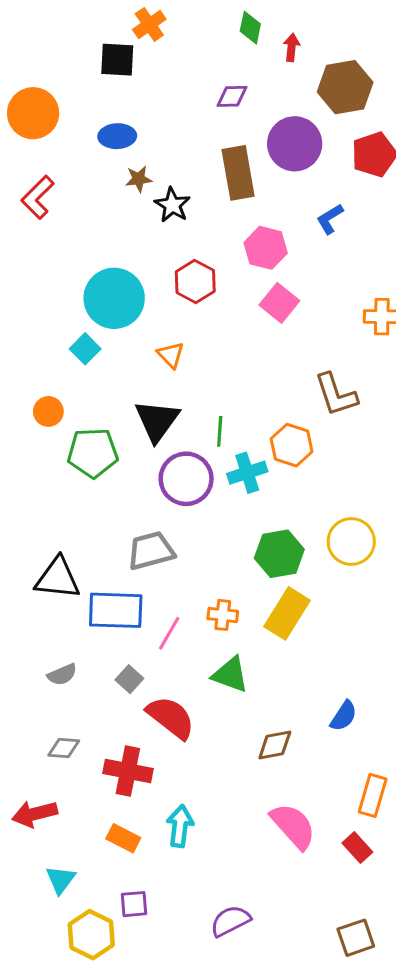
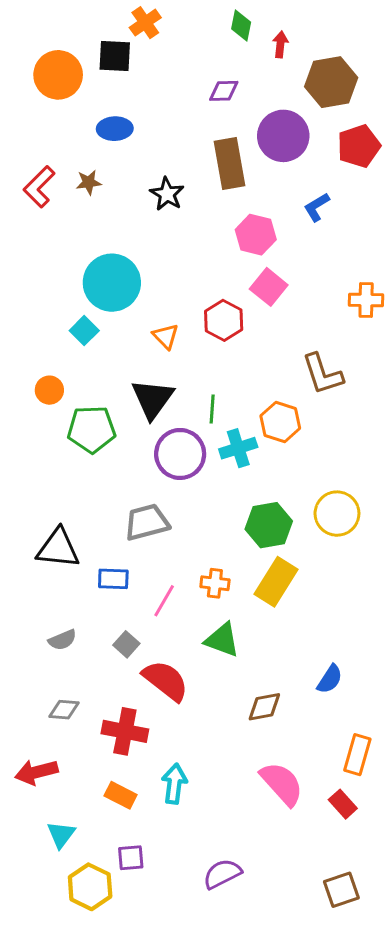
orange circle: (33, 113) -> (58, 75), moved
brown star: (139, 179) -> (89, 182), moved
red hexagon: (195, 281) -> (224, 320), moved
blue rectangle: (116, 610) -> (113, 579), size x0.6

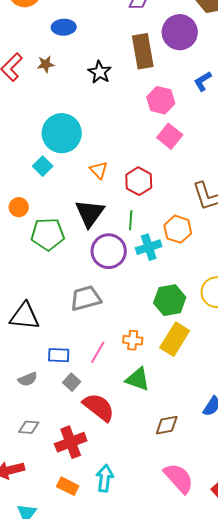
red hexagon: (224, 320) -> (139, 181), moved
blue rectangle: (113, 579) -> (59, 355), moved
red cross: (125, 731) -> (71, 442), turned -32

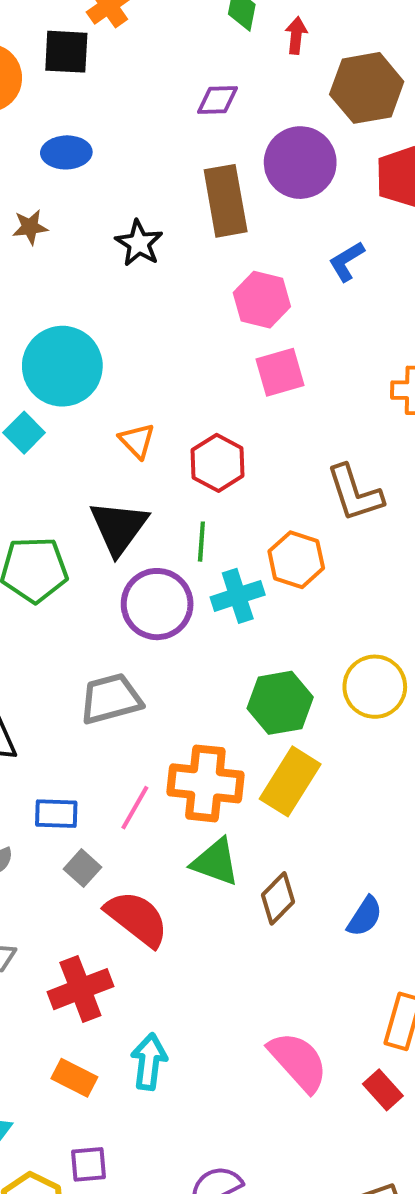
pink square: (170, 136) -> (280, 372), turned 35
orange cross: (133, 340) -> (205, 783), size x1.8
brown diamond: (167, 425) -> (278, 898), moved, turned -35

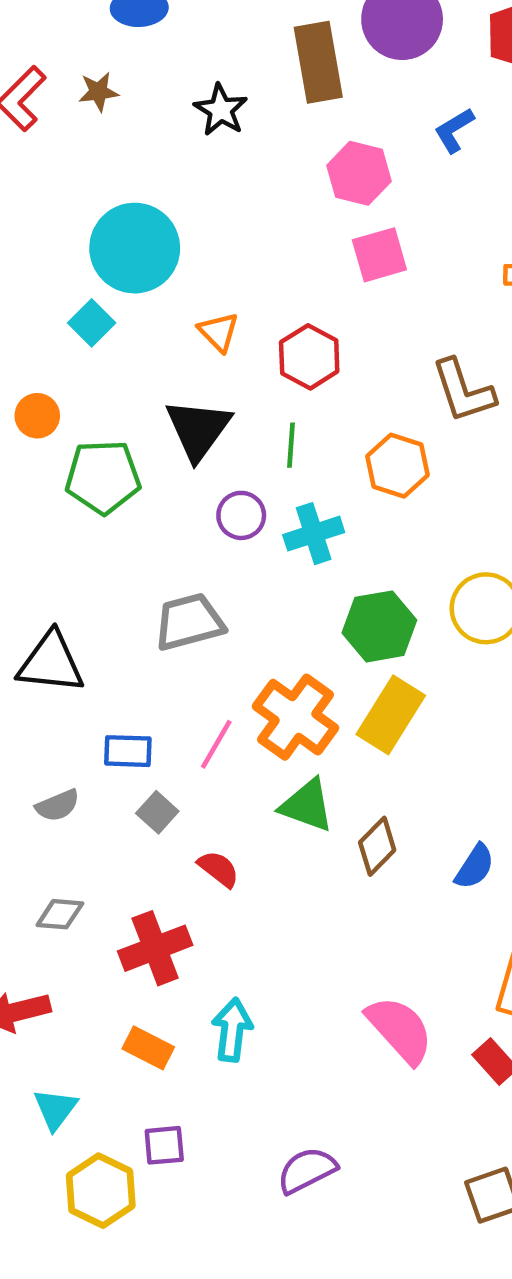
cyan cross: (238, 596) -> (314, 534), moved
purple circle: (157, 604) -> (241, 515), size x0.6
orange cross: (205, 783) -> (296, 717), turned 30
red semicircle: (137, 918) -> (219, 869), size x0.6

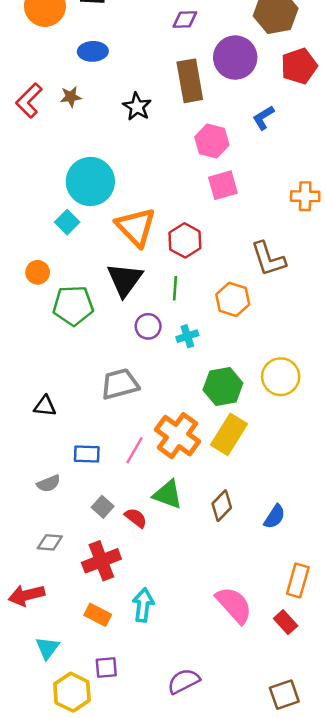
orange triangle: (219, 332) -> (136, 227), size x1.8
cyan cross: (314, 534) -> (187, 336), size x0.7
black triangle: (51, 663) -> (45, 406), size x0.6
green triangle: (307, 805) -> (168, 495), moved
gray square: (157, 812) -> (103, 507), moved

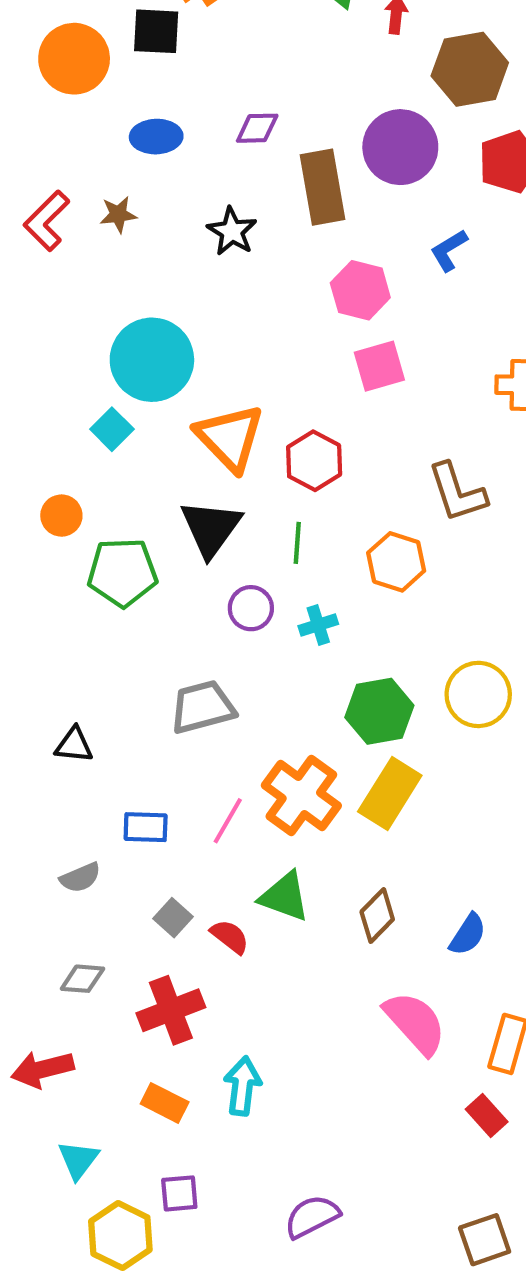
purple diamond: (185, 19) -> (257, 128), moved
pink semicircle: (234, 605) -> (415, 1023), moved

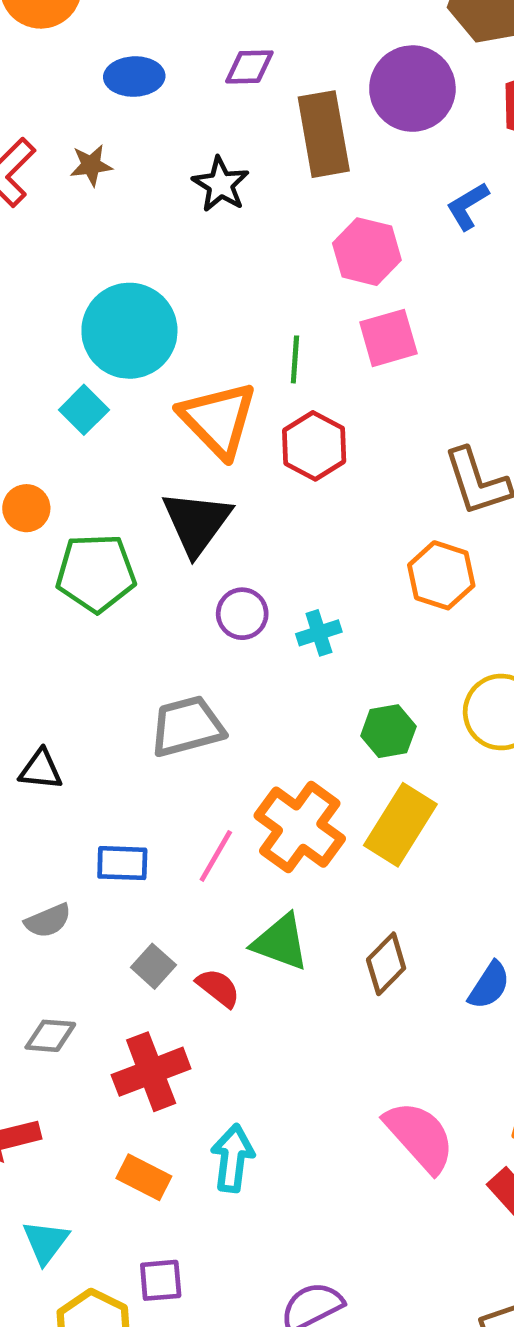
green line: (297, 543) -> (295, 359), moved
orange hexagon: (396, 562) -> (441, 575), moved
green hexagon: (379, 711) -> (388, 731), size x0.7
pink semicircle: (415, 1023) -> (420, 1136), moved

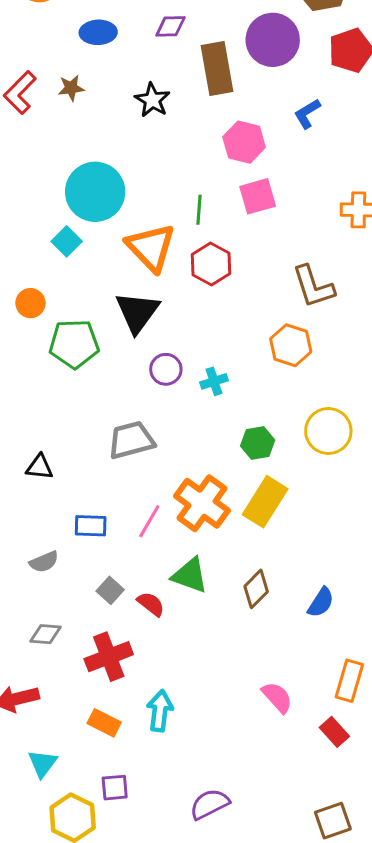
pink semicircle: (420, 1136) -> (277, 697), size x0.7

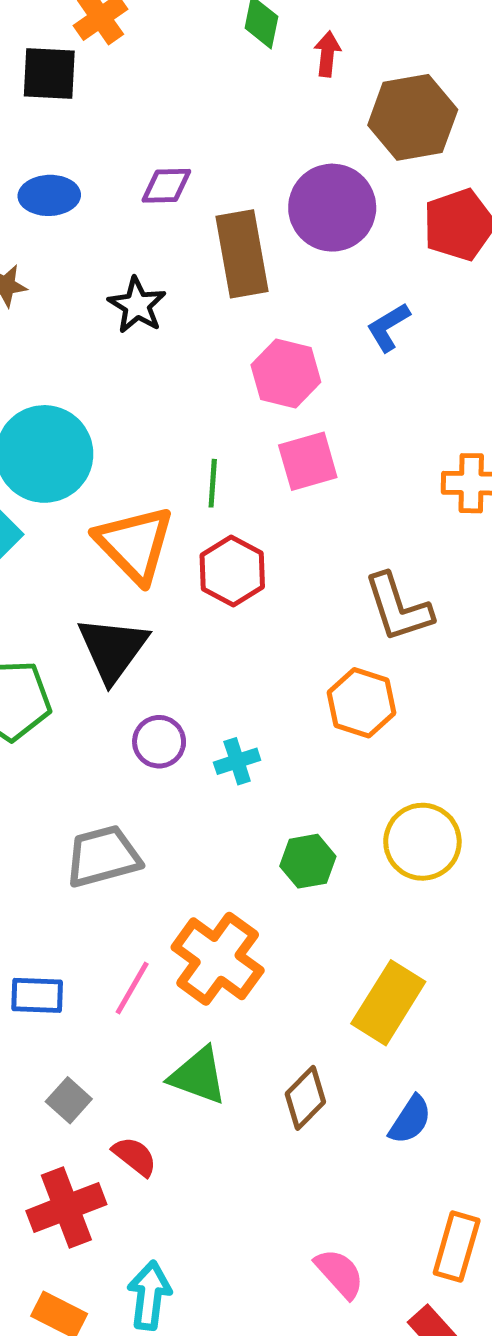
yellow rectangle: (265, 502) -> (388, 1003), moved
red semicircle: (151, 604) -> (135, 1156), moved

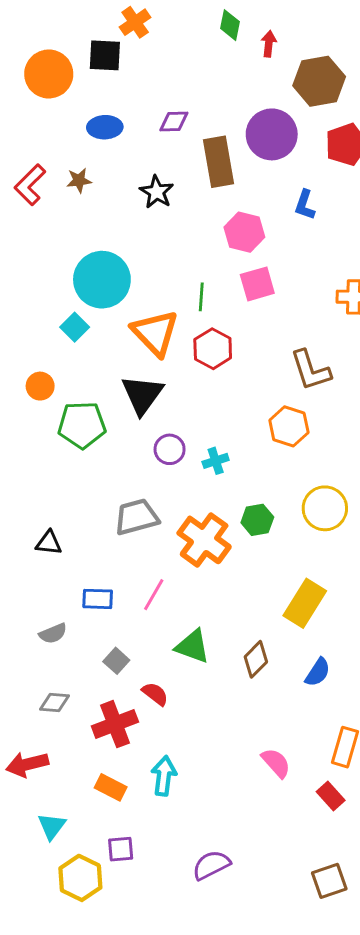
blue L-shape: (388, 327) -> (305, 205), turned -40
orange cross: (218, 959) -> (204, 540), moved

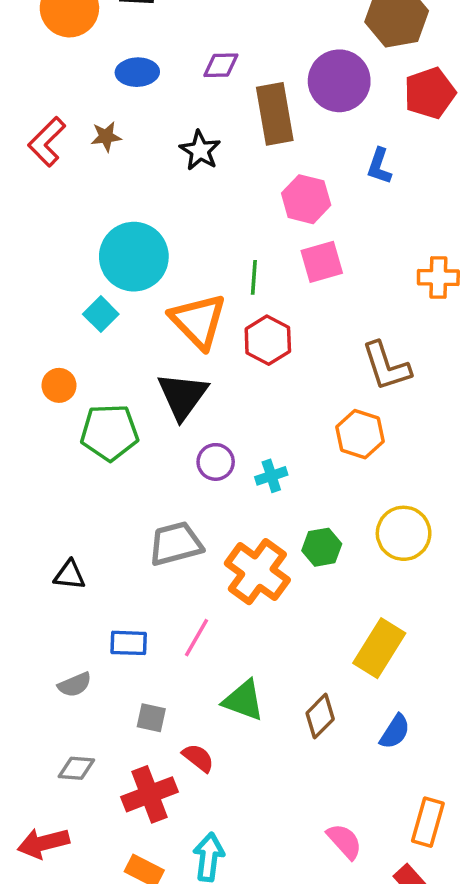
gray square: (116, 661) -> (151, 718), turned -30

